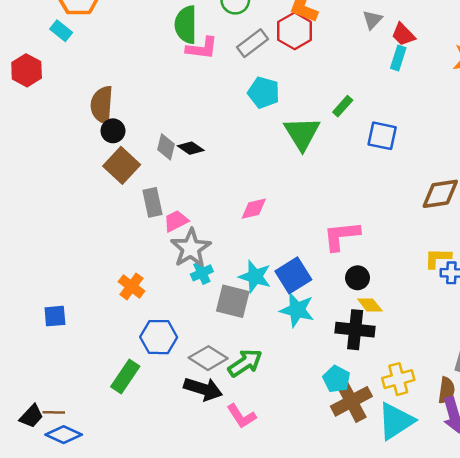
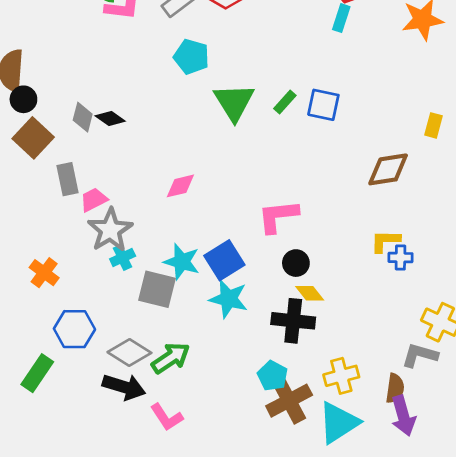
green rectangle: (343, 106) -> (285, 102), moved

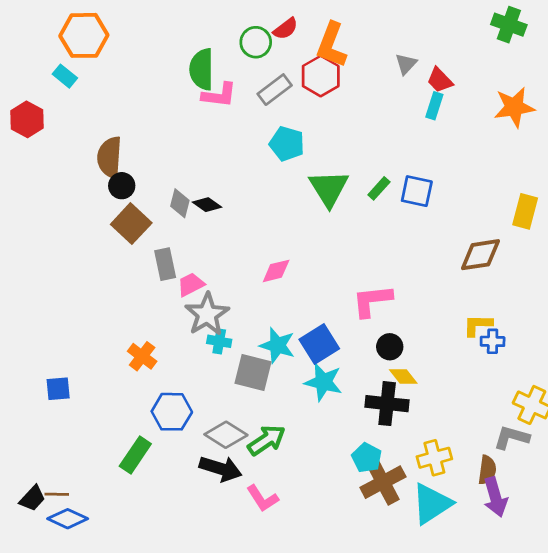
yellow rectangle: (434, 125) -> (525, 211), size x1.4
cyan cross: (123, 258) -> (219, 341), turned 35

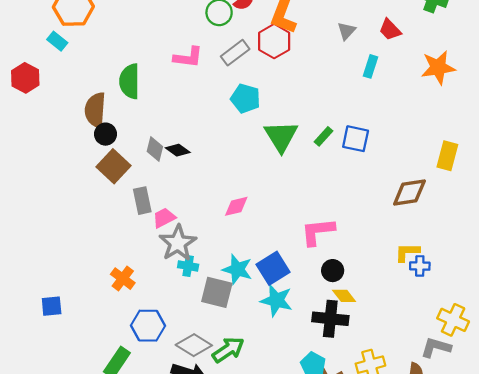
green semicircle: (202, 69) -> (130, 81), moved
red trapezoid: (440, 80) -> (390, 30), moved

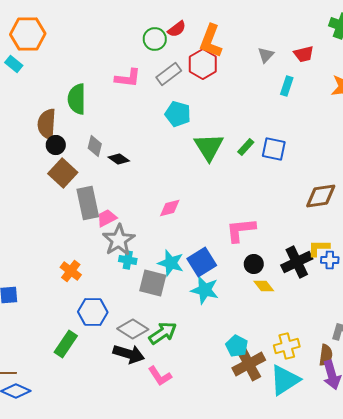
red trapezoid: (390, 30) -> (304, 54), turned -60
gray diamond: (155, 149) -> (95, 146), moved
gray rectangle: (142, 201) -> (88, 203), size x1.4
black cross: (330, 319) -> (297, 262), moved, turned -32

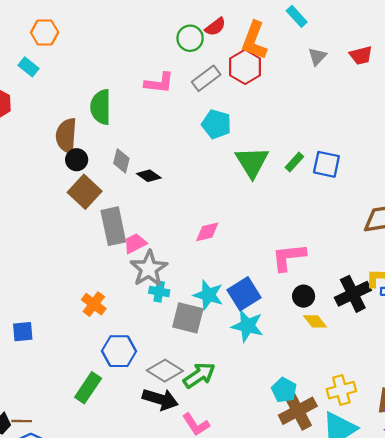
orange hexagon: (28, 34) -> (45, 32), size x0.7
cyan rectangle: (287, 86) -> (297, 16), moved, turned -60

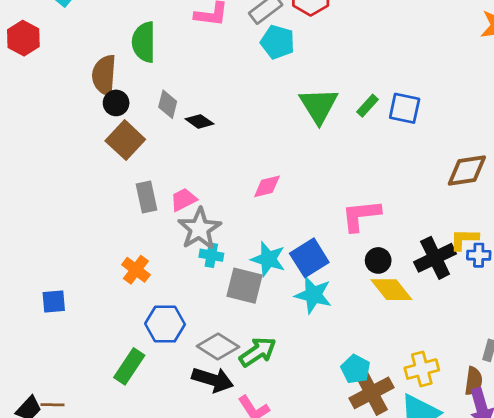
cyan pentagon: (216, 124) -> (278, 42), moved
gray rectangle: (113, 226) -> (146, 197), moved, size x0.7
yellow diamond: (315, 321) -> (391, 290), size x1.5

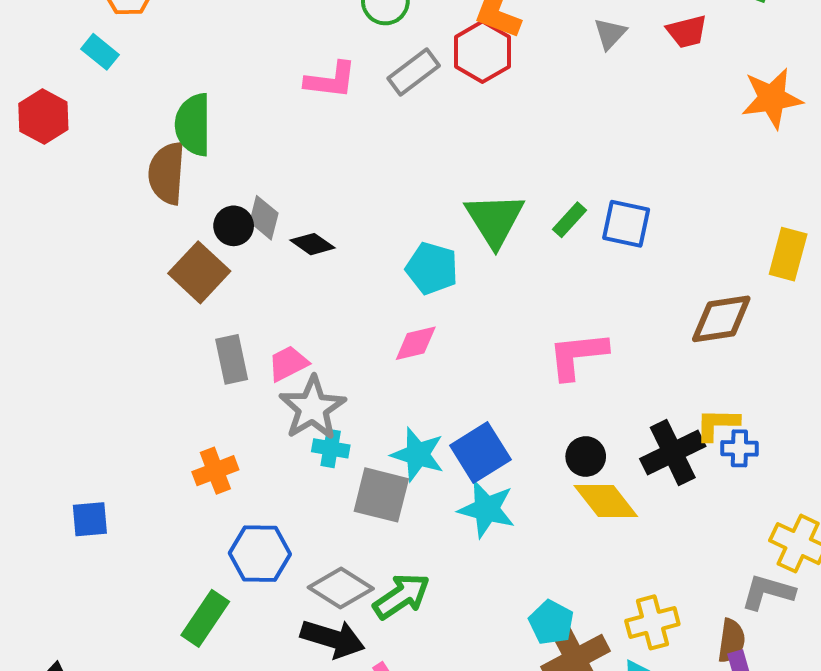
green semicircle: (144, 42) -> (193, 125), moved
cyan pentagon: (278, 42) -> (432, 268), moved
black circle: (116, 103) -> (234, 226), moved
pink L-shape: (361, 215) -> (578, 355), moved
orange cross: (136, 270) -> (215, 471), turned 32

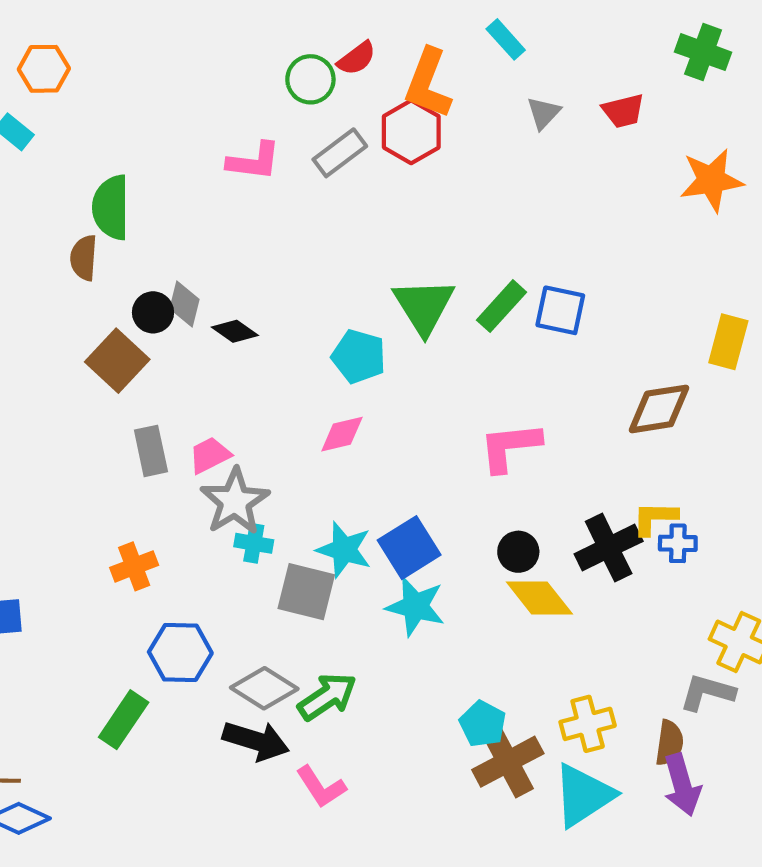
brown semicircle: (167, 173) -> (84, 258), size x0.7
green rectangle: (570, 220) -> (502, 306), size x1.4

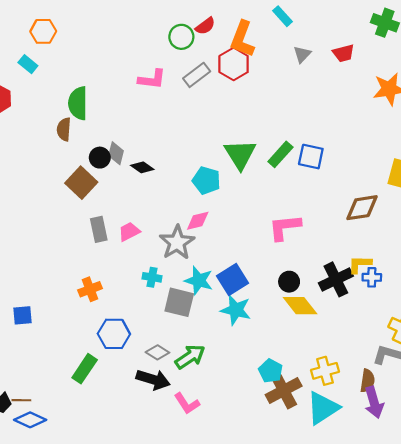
gray star: (235, 501) -> (177, 242), moved
gray diamond: (264, 688) -> (157, 352), size x0.7

